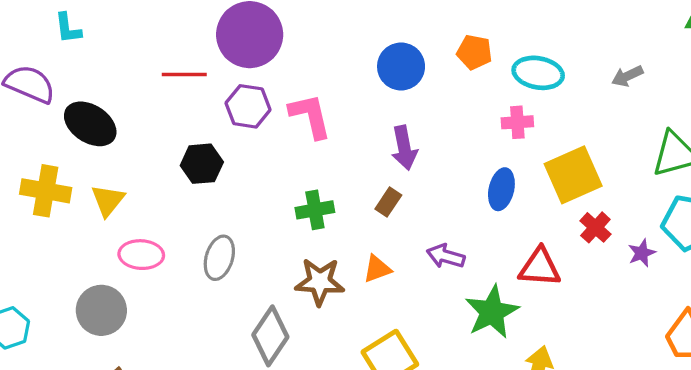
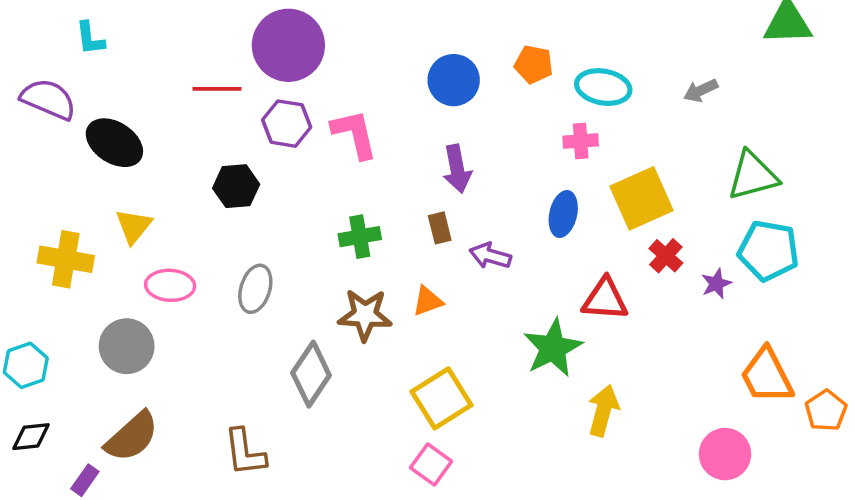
yellow cross: (46, 191) -> (66, 259), moved
brown rectangle: (388, 202) -> (440, 228), turned -48
purple arrow: (446, 256) -> (490, 256), moved

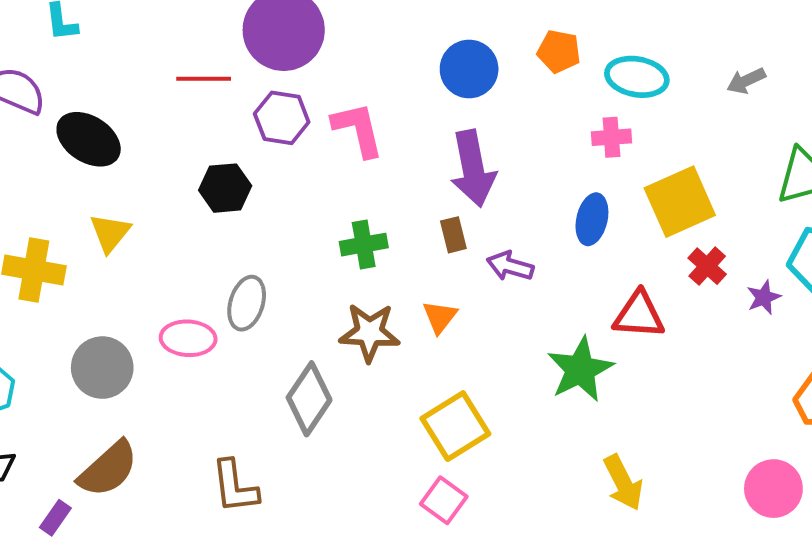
purple arrow: (457, 169) -> (473, 169), size x1.4
pink ellipse: (170, 285) -> (188, 338), moved
orange triangle: (428, 301) -> (440, 317), turned -32
yellow arrow: (603, 411) -> (623, 483), moved, turned 138

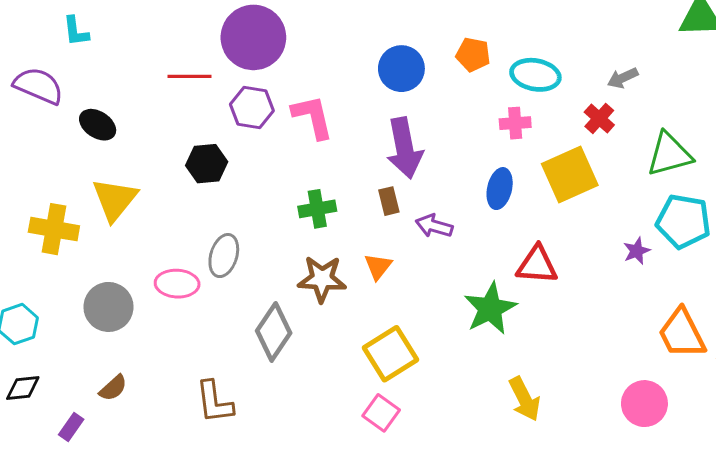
black ellipse: (89, 139) -> (98, 125), size x0.7
yellow triangle: (110, 233) -> (115, 199), size x1.4
red cross: (707, 266) -> (599, 118), moved
brown semicircle: (108, 469) -> (113, 388), size x0.6

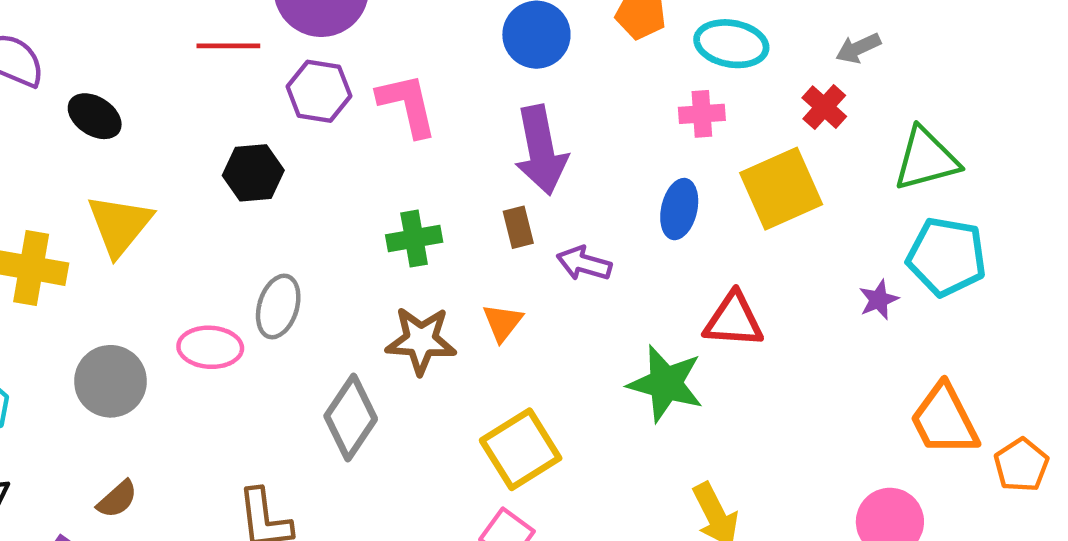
green star: (490, 309) -> (666, 384), turned -30

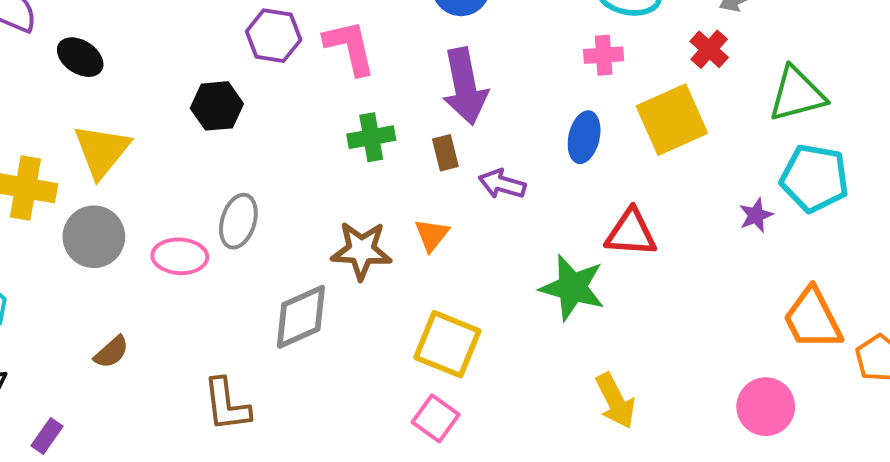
green cross: (414, 239) -> (371, 137), moved
gray circle: (110, 381) -> (94, 237), moved
gray diamond: (351, 418) -> (301, 317), turned 32
yellow square: (521, 449) -> (447, 344), turned -36
brown semicircle: (117, 499) -> (111, 352), moved

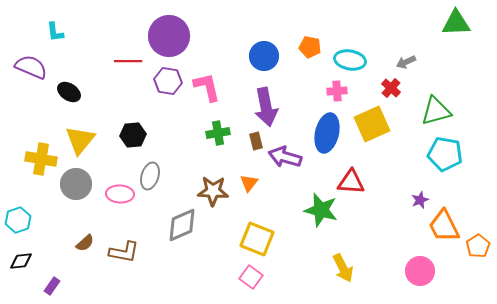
black hexagon: (217, 106) -> (133, 135), moved
blue ellipse: (584, 137) -> (327, 133), size x1.5
purple arrow: (502, 184) -> (285, 157), size x1.4
purple star: (756, 215) -> (420, 200), moved
brown L-shape: (227, 405) -> (124, 252), moved, turned -72

